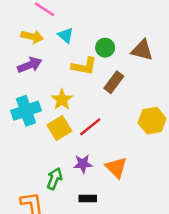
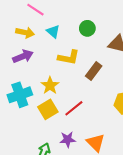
green circle: (105, 48) -> (87, 28), moved

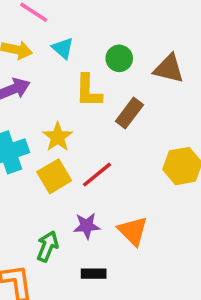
green circle: (87, 28) -> (119, 58), moved
yellow L-shape: (69, 57) -> (88, 91), turned 80

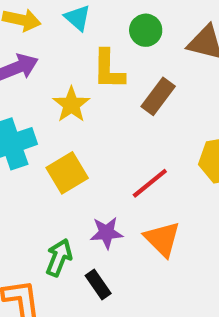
yellow star: (58, 137) -> (71, 105), moved
red line: (97, 175) -> (150, 183), moved
black rectangle: (94, 274) -> (98, 284), moved, turned 55

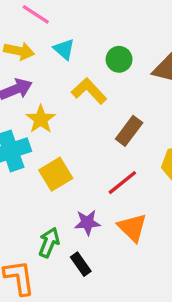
yellow L-shape: (109, 69) -> (89, 91), turned 136
brown rectangle: (158, 96) -> (129, 131), moved
yellow star: (71, 105) -> (41, 119), moved

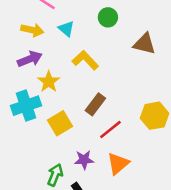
green circle: (119, 59) -> (108, 17), moved
brown rectangle: (129, 131) -> (95, 104), moved
orange triangle: (132, 228) -> (118, 164), turned 35

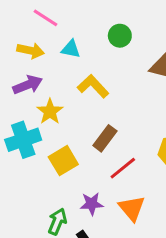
cyan triangle: (66, 29) -> (71, 49), turned -30
orange triangle: (118, 164) -> (132, 208), turned -30

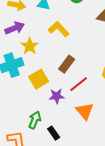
purple star: (92, 204) -> (57, 96), moved

